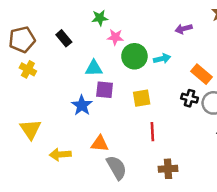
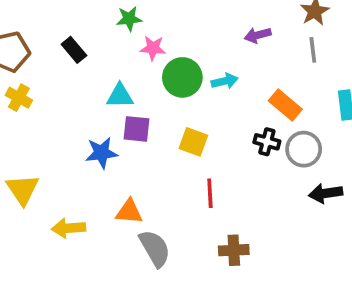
yellow square: (142, 98) -> (193, 142), turned 30
blue star: (82, 105) -> (102, 153), turned 30

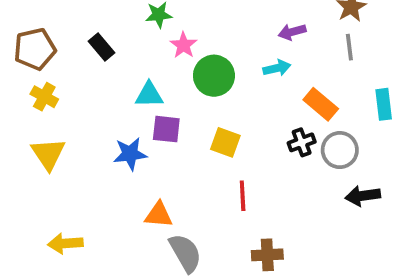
pink star: (153, 48) -> (183, 45), turned 30
cyan arrow: (225, 81) -> (277, 68), moved
black cross: (267, 142) -> (302, 142), turned -35
yellow triangle: (22, 190) -> (48, 154), moved
yellow arrow: (68, 228) -> (65, 243), moved

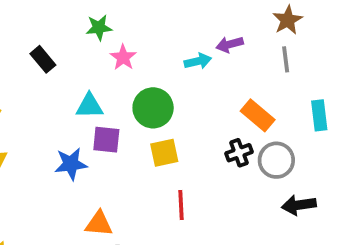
cyan arrow: (277, 68) -> (198, 61), moved
green circle: (214, 76) -> (153, 108), moved
yellow square: (225, 142) -> (164, 153), turned -32

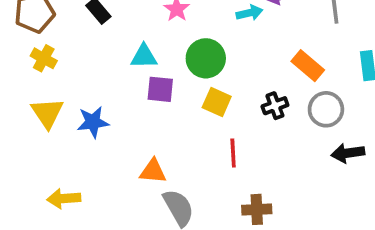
yellow square: (164, 153) -> (217, 102), turned 36
black cross: (239, 153) -> (275, 106), moved
blue star: (71, 164) -> (93, 122), moved

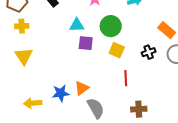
yellow cross: (44, 58) -> (22, 26), turned -32
blue star: (93, 122) -> (61, 93), moved
orange triangle: (153, 171) -> (82, 88), turned -42

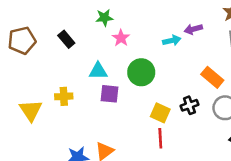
yellow cross: (22, 26) -> (64, 96), moved
yellow square: (117, 50) -> (160, 113), moved

